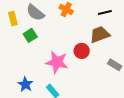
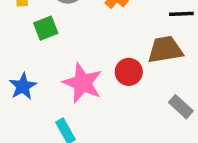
blue star: (25, 84) -> (23, 86), moved

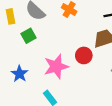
pink star: (83, 83) -> (56, 66), turned -30

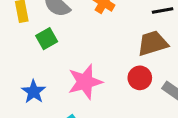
red circle: (84, 55) -> (140, 78), moved

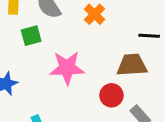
pink star: (85, 82) -> (67, 68), moved

